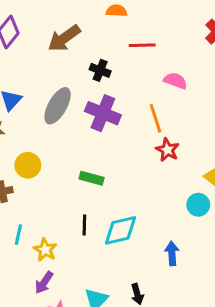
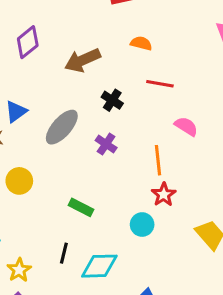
purple cross: (103, 113) -> (106, 144), size x0.6
cyan circle: (198, 205) -> (142, 225), moved

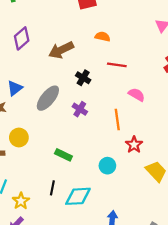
red star: (164, 195) -> (134, 145), moved

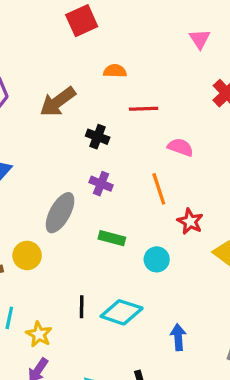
gray ellipse: (48, 98) -> (60, 213), moved
yellow circle: (19, 137) -> (27, 255), moved
green rectangle: (63, 155) -> (112, 238), moved
cyan diamond: (78, 196) -> (122, 312), turned 32

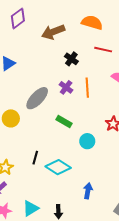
orange semicircle: (115, 71) -> (92, 23), size x1.5
orange line: (159, 189) -> (87, 88), moved

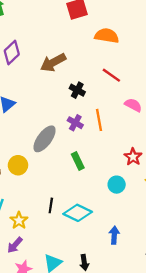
orange semicircle: (92, 23) -> (107, 36), moved
red line: (103, 50) -> (111, 75), turned 30
green rectangle: (64, 121) -> (78, 161), turned 42
cyan circle: (87, 141) -> (117, 185), moved

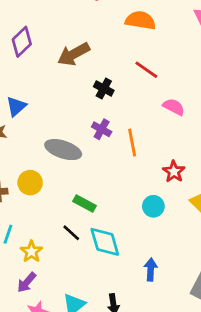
orange line: (99, 120) -> (132, 143), moved
gray ellipse: (45, 139) -> (63, 150), turned 72
green rectangle: (78, 161) -> (85, 203), moved, turned -36
black line: (51, 205) -> (71, 233), turned -56
cyan diamond: (78, 213) -> (105, 242), turned 48

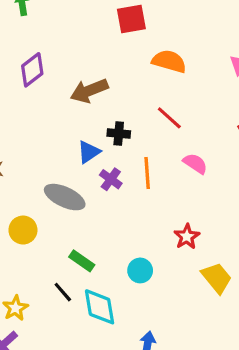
black cross: (104, 89) -> (119, 133), turned -30
blue triangle: (16, 106) -> (89, 152), moved
orange line: (132, 143) -> (147, 173), moved
cyan circle: (153, 206) -> (140, 270), moved

